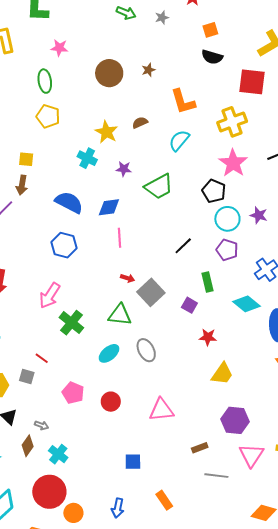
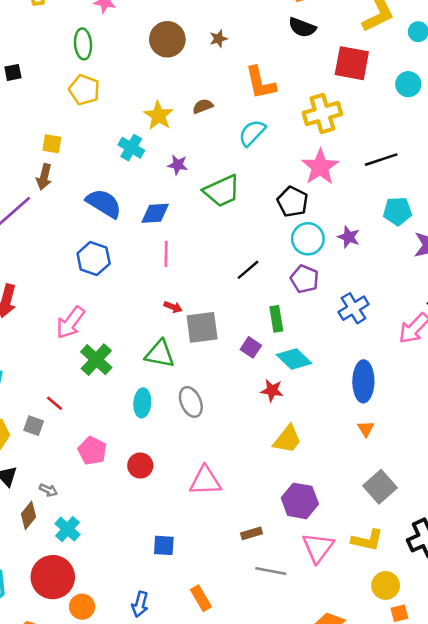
gray square: (151, 292) -> (202, 327), turned 32
cyan diamond: (247, 304) -> (294, 359), moved
cyan ellipse: (109, 353) -> (142, 403), turned -50

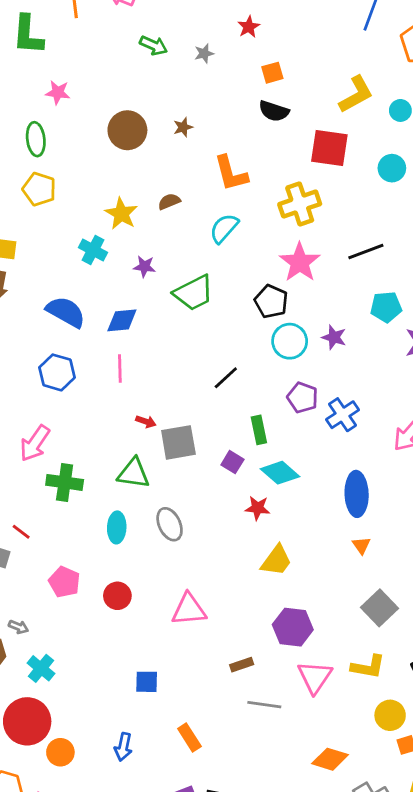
pink line: (166, 254) -> (120, 369), moved
purple pentagon: (305, 279) -> (303, 398), moved
green cross: (96, 360) -> (65, 482), turned -32

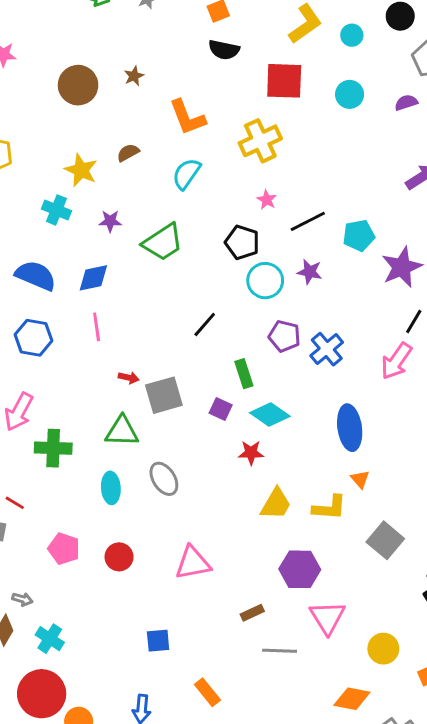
black line: (366, 252) -> (308, 221), moved
pink star: (300, 262) -> (267, 200), size x0.5
yellow L-shape: (368, 667) -> (329, 508), moved
yellow circle: (390, 715) -> (383, 649), moved

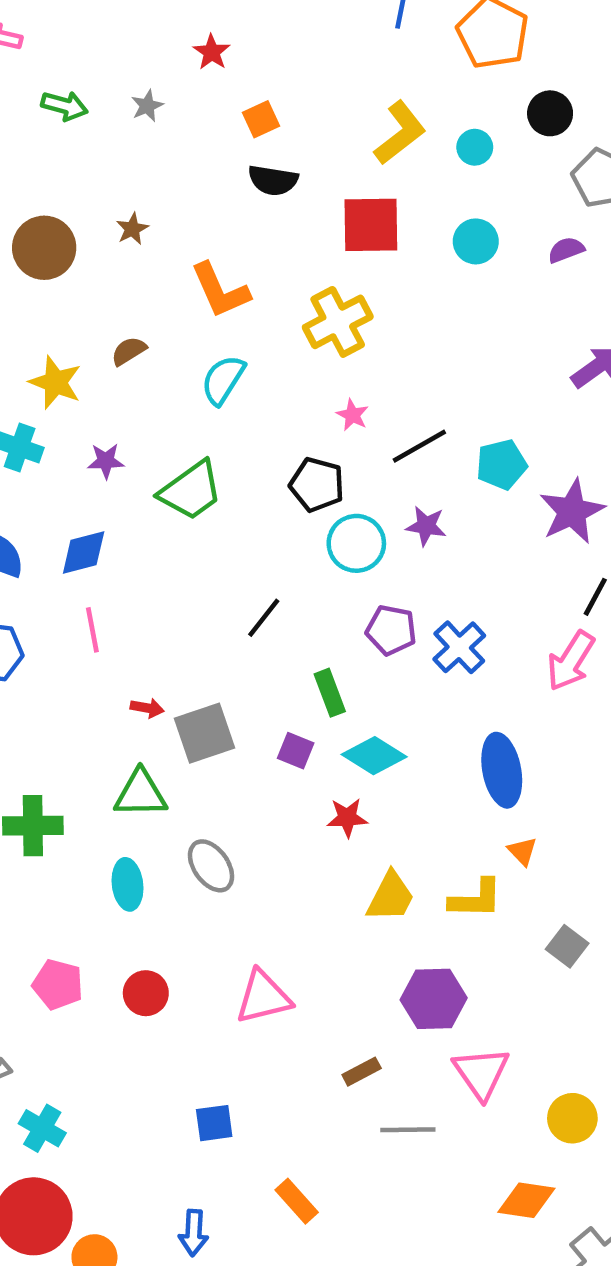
gray square: (385, 540) -> (567, 946), size x0.7

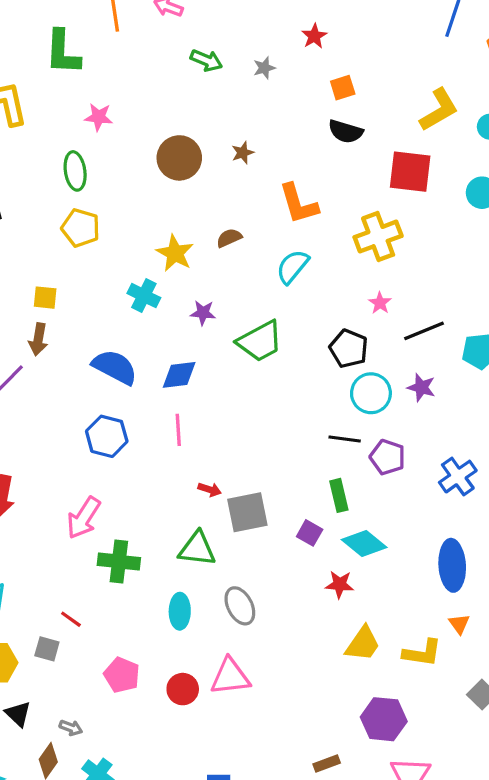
black line: (264, 618) -> (345, 439), moved, turned 52
blue cross: (459, 647) -> (458, 477), moved
pink triangle: (263, 997) -> (230, 677), moved

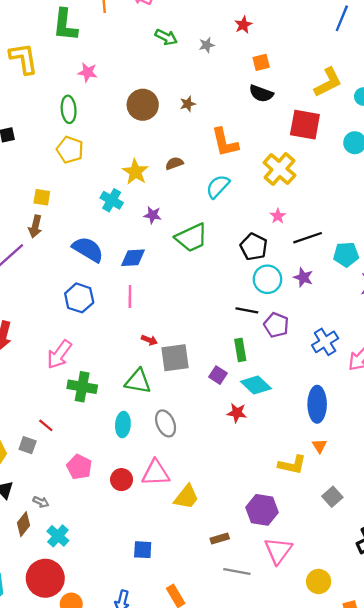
yellow cross: (378, 237) -> (279, 169), turned -32
yellow trapezoid: (363, 644) -> (186, 497), moved

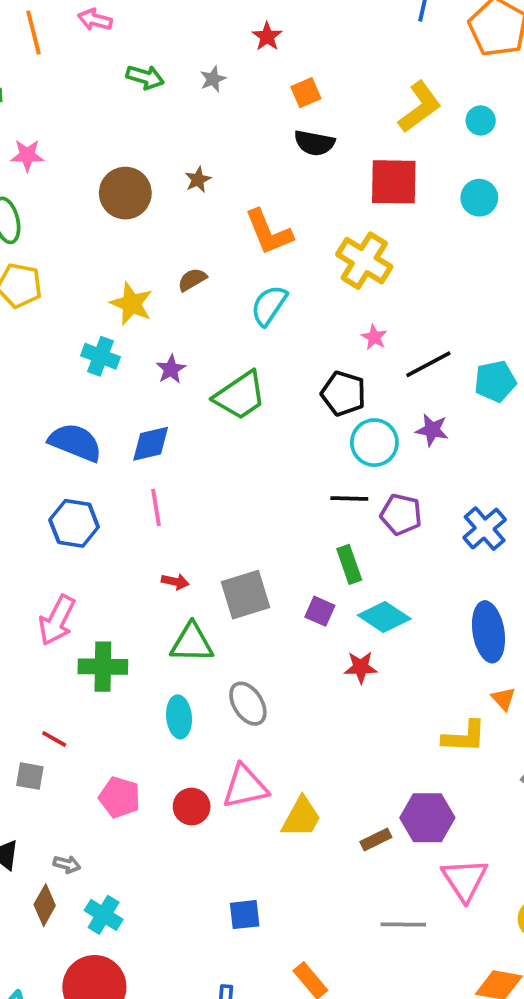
purple star: (153, 215) -> (171, 369), turned -30
red arrow: (149, 340) -> (175, 582), moved
brown rectangle: (220, 539) -> (376, 839), moved

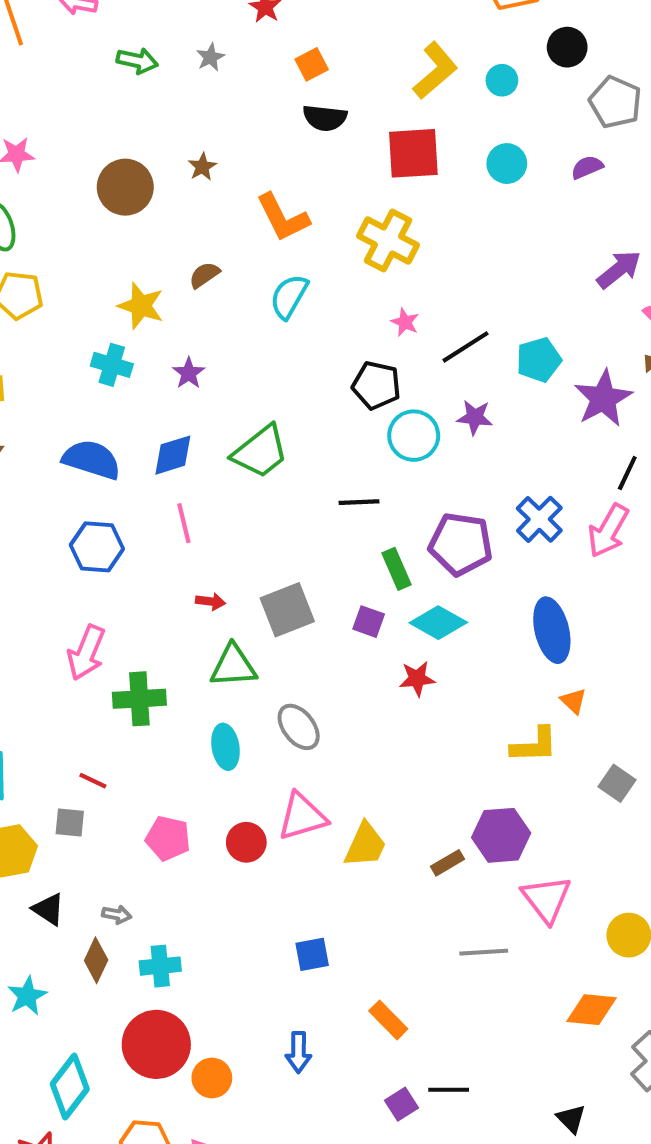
green trapezoid: (240, 395) -> (260, 452), moved
black line: (349, 499) -> (359, 502), moved
purple pentagon: (401, 514) -> (461, 544), moved, size x1.4
cyan cross: (104, 915) -> (160, 966), turned -33

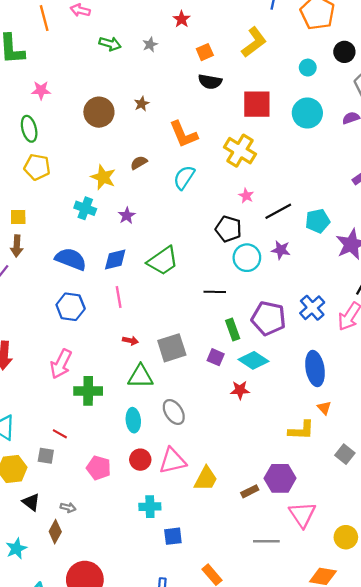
yellow L-shape: (435, 71) -> (254, 42), moved
cyan circle: (507, 164) -> (307, 113), size x1.4
red circle: (246, 842) -> (140, 460), moved
cyan cross: (160, 966) -> (150, 507), moved

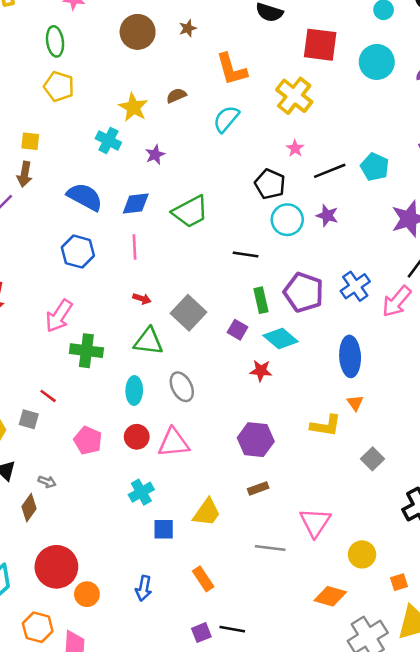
cyan pentagon: (318, 221) -> (375, 167), moved, turned 30
gray square: (172, 348) -> (188, 313), turned -36
purple hexagon: (280, 478) -> (256, 440), moved
yellow trapezoid: (206, 479) -> (207, 512), moved
cyan cross: (150, 507) -> (141, 492), turned -35

